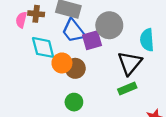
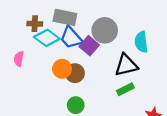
pink semicircle: (21, 20) -> (19, 59), moved
purple square: (92, 40) -> (89, 46), turned -30
cyan diamond: (43, 47) -> (47, 38), moved, turned -35
black triangle: (130, 63) -> (126, 65), turned 40

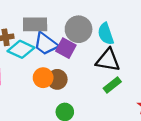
cyan semicircle: (141, 42) -> (106, 34), moved
black triangle: (126, 65) -> (108, 60), turned 35

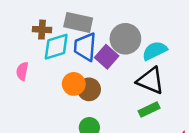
cyan semicircle: (106, 34) -> (155, 51), turned 70
blue trapezoid: (46, 44) -> (85, 47), turned 45
cyan diamond: (21, 49) -> (56, 47), turned -55

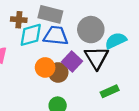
blue trapezoid: (85, 47) -> (56, 36), turned 90
purple square: (107, 57) -> (72, 62), moved
black triangle: (150, 81) -> (97, 58), moved, turned 35

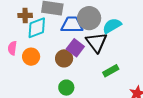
blue trapezoid: (56, 36) -> (72, 25), moved
orange circle: (45, 67) -> (31, 57), moved

